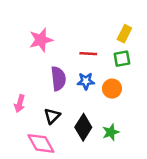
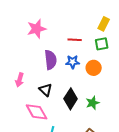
black triangle: (52, 116) -> (46, 90), turned -32

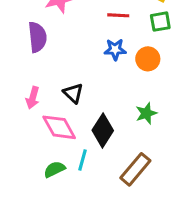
purple semicircle: (51, 60) -> (37, 37), moved
pink arrow: (20, 80) -> (33, 98), moved
black diamond: (71, 99) -> (103, 130), moved

